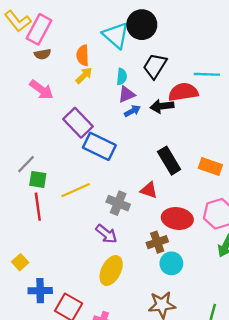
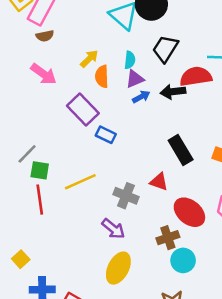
orange semicircle: (83, 55) -> (102, 76), moved
blue rectangle: (99, 146) -> (106, 135), size x0.6
red ellipse: (177, 218) -> (189, 212), turned 32

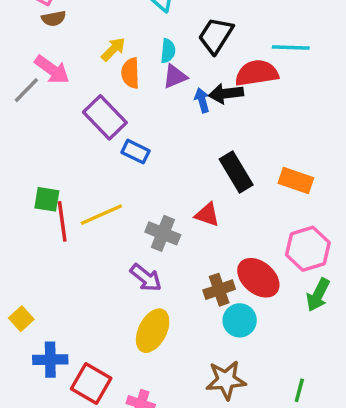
blue arrow: (141, 97) -> (202, 100), moved, turned -78
gray line: (27, 154) -> (26, 90), moved
red line: (40, 200) -> (62, 221), moved
red ellipse: (189, 212) -> (258, 278), moved

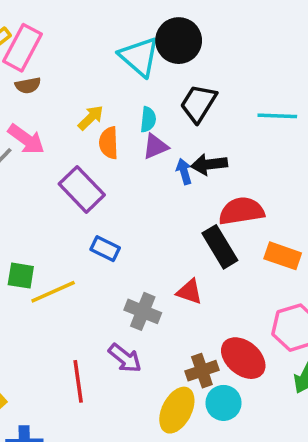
red semicircle: (257, 73) -> (241, 211), moved
blue rectangle: (136, 152) -> (105, 249), moved
yellow line: (101, 215) -> (53, 292), moved
red line: (62, 221) -> (78, 381), moved
yellow ellipse: (153, 331) -> (177, 410), moved

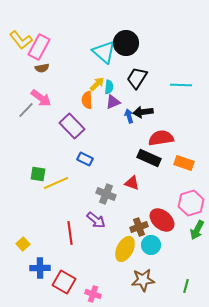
yellow arrow: (91, 118) -> (97, 84), moved
black rectangle: (220, 247) -> (149, 158), turned -35

